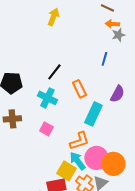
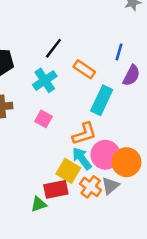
blue line: (104, 59) -> (119, 52), moved
orange rectangle: (79, 89) -> (84, 69), turned -30
cyan cross: (47, 98) -> (45, 80), turned 30

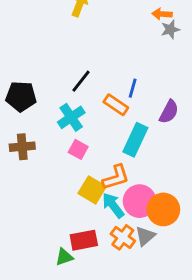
blue line: (119, 52) -> (133, 88), moved
pink square: (43, 119) -> (78, 149), moved
yellow square: (68, 171) -> (92, 190), moved

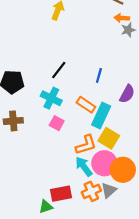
orange rectangle: (116, 105) -> (86, 105), moved
cyan cross: (71, 117) -> (51, 98), turned -30
yellow square: (92, 190) -> (109, 138), moved
orange cross: (123, 237) -> (91, 191), turned 30

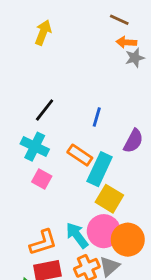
orange L-shape: (86, 145) -> (43, 242), moved

